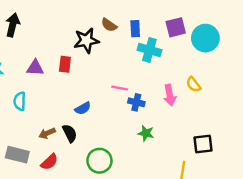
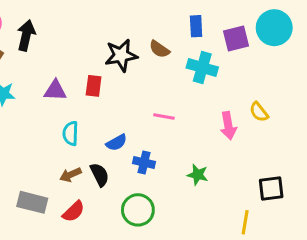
brown semicircle: (109, 25) -> (159, 49), moved
blue rectangle: (135, 29) -> (196, 26), moved
cyan circle: (205, 38) -> (274, 28), moved
cyan semicircle: (20, 101) -> (71, 133), moved
blue cross: (136, 102) -> (144, 162), moved

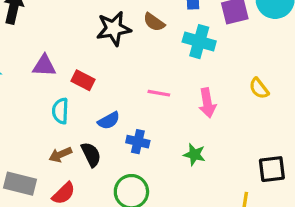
red rectangle: (94, 86) -> (83, 80), moved, turned -70
pink arrow: (228, 126) -> (207, 103), moved

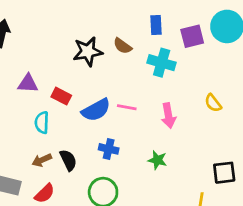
blue semicircle: (109, 121) -> (96, 110), moved, size x1.5

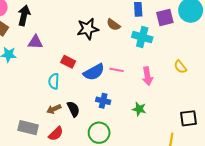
purple triangle: (28, 84) -> (35, 42), moved

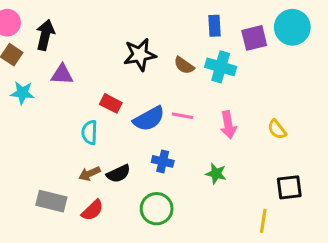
brown semicircle: (113, 25) -> (184, 65), moved
yellow semicircle: (180, 67) -> (277, 129), moved
black semicircle: (73, 109) -> (118, 174), turned 91

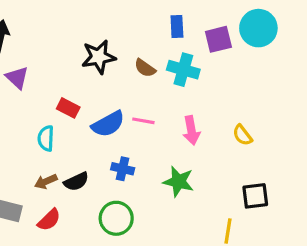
purple triangle: (62, 75) -> (17, 78), turned 40
green star: (216, 174) -> (179, 182), size x1.4

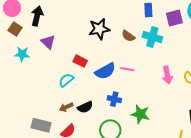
pink arrow: (191, 130) -> (167, 75), moved
cyan semicircle: (46, 138) -> (66, 80), turned 49
green star: (179, 182) -> (140, 114), moved

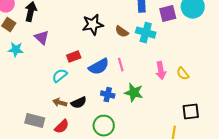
red rectangle: (80, 61) -> (74, 57), turned -48
pink line: (127, 69) -> (121, 65), turned 64
brown arrow: (66, 107) -> (60, 103), turned 40
green star: (140, 114) -> (134, 93), moved

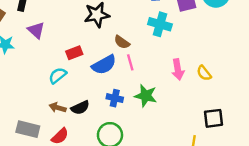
brown semicircle: (122, 32) -> (122, 42), moved

